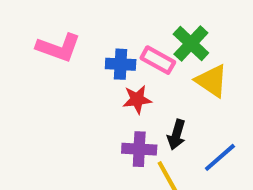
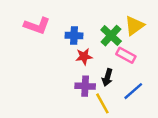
green cross: (191, 43) -> (111, 36), moved
pink rectangle: (158, 60) -> (126, 55), moved
yellow triangle: (212, 81) -> (134, 26), moved, turned 50

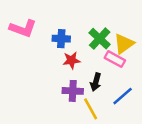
yellow triangle: (134, 26) -> (124, 44), moved

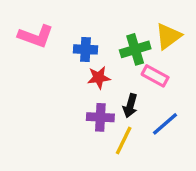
green cross: (100, 39) -> (135, 49), turned 30
yellow triangle: (124, 44) -> (168, 36), moved
yellow line: (91, 109) -> (124, 140), turned 55

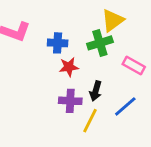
yellow triangle: (168, 36) -> (113, 20), moved
pink rectangle: (155, 76) -> (134, 66), moved

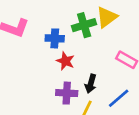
green cross: (100, 43) -> (84, 25), moved
red star: (69, 67) -> (65, 61), turned 30

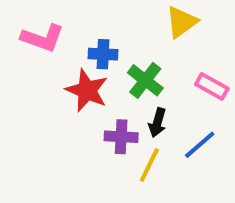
green cross: (84, 25) -> (145, 80), moved, turned -35
red star: (65, 61) -> (87, 90), moved, size x1.5

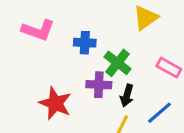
red star: (87, 90) -> (55, 103), moved
purple cross: (121, 137) -> (99, 85), moved

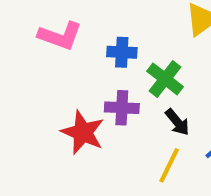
purple cross: (99, 85) -> (122, 108), moved
black arrow: (127, 96) -> (177, 122), turned -55

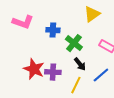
purple cross: (122, 108) -> (53, 72), moved

